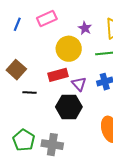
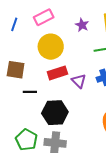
yellow circle: (69, 49) -> (51, 47), moved
brown square: (16, 70) -> (16, 70), turned -30
black hexagon: (69, 107) -> (55, 113), moved

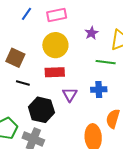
purple triangle: (79, 81) -> (70, 95), moved

